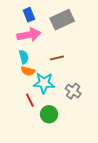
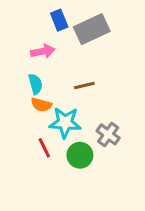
blue rectangle: (29, 15) -> (59, 20), moved
pink arrow: (29, 35) -> (43, 51), size x0.7
green circle: (49, 114) -> (80, 155), moved

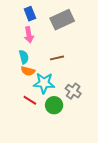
blue rectangle: (59, 20) -> (30, 14), moved
pink arrow: (43, 51) -> (29, 35), turned 91
red line: (44, 148) -> (30, 100), turned -32

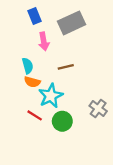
pink arrow: (29, 35) -> (44, 41), moved
cyan star: (44, 83) -> (51, 96), turned -30
gray cross: (73, 91) -> (98, 109), moved

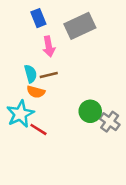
brown line: (66, 67) -> (49, 75), moved
cyan star: (51, 96) -> (20, 114), moved
green circle: (62, 121) -> (90, 111), moved

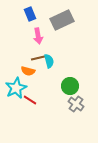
cyan semicircle: (31, 74) -> (49, 61), moved
gray cross: (110, 122) -> (76, 104), moved

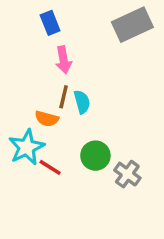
gray rectangle: (62, 20) -> (132, 25), moved
brown line: (38, 58) -> (64, 97), turned -64
green circle: (70, 86) -> (95, 156), moved

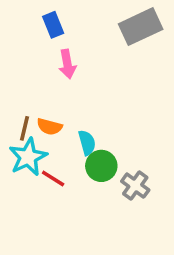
brown line: (64, 97) -> (24, 128), moved
cyan semicircle: (82, 102) -> (87, 143), moved

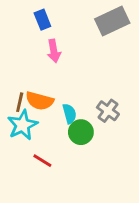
orange semicircle: (49, 127) -> (40, 101), size x1.4
red line: (53, 178) -> (42, 161), moved
gray cross: (135, 186) -> (108, 111), moved

